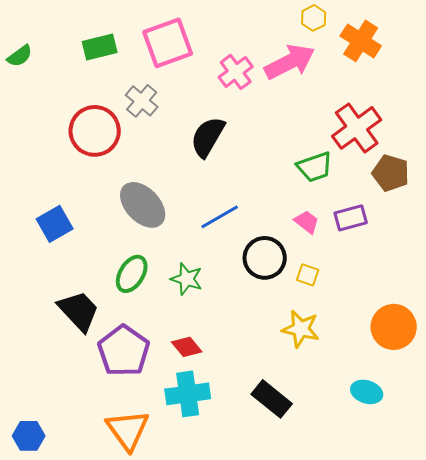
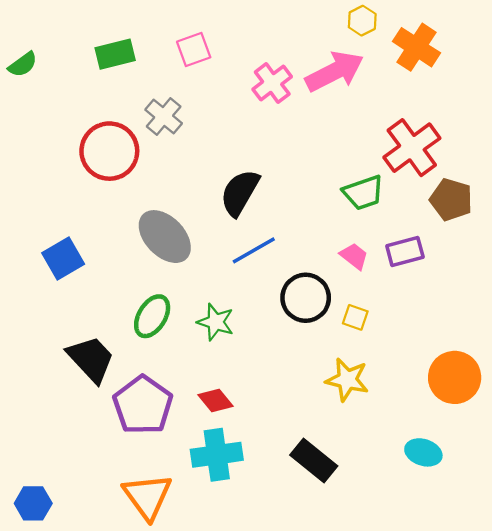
pink square: (168, 43) -> (194, 49), size x0.6
black semicircle: (208, 137) -> (240, 193), moved

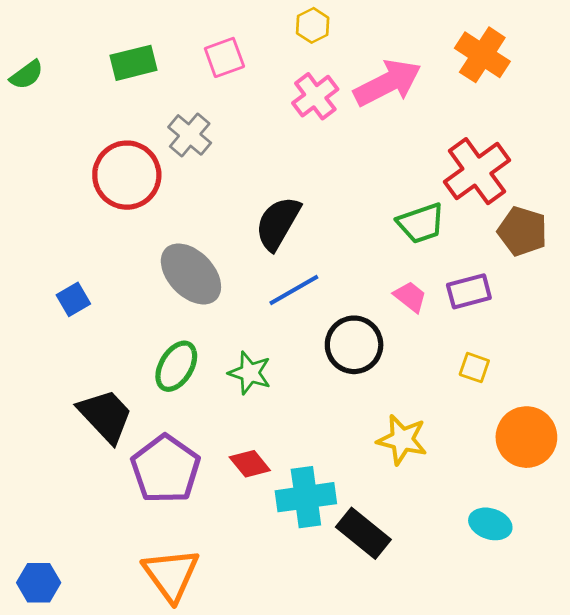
yellow hexagon: (362, 21) -> (313, 25), moved
blue square: (63, 258) -> (73, 299), size x0.7
yellow square: (355, 317) -> (474, 368), moved
cyan cross: (217, 455) -> (306, 497), moved

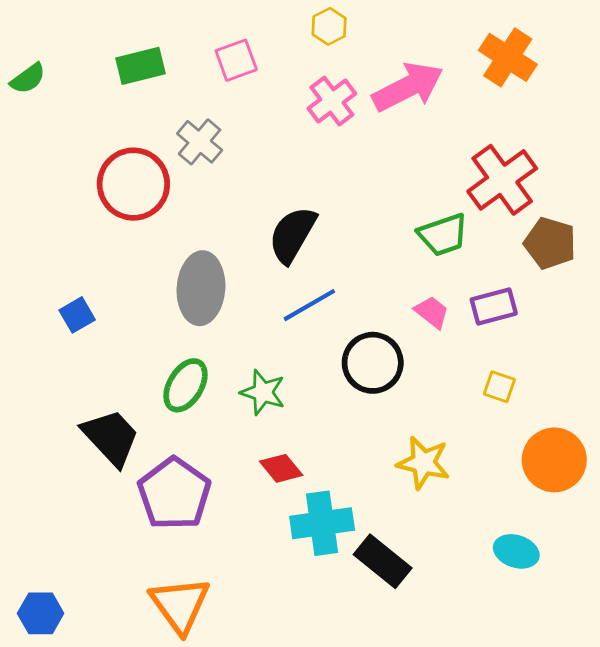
gray ellipse: (191, 274) -> (201, 288), turned 48
red diamond: (250, 464) -> (281, 468), moved

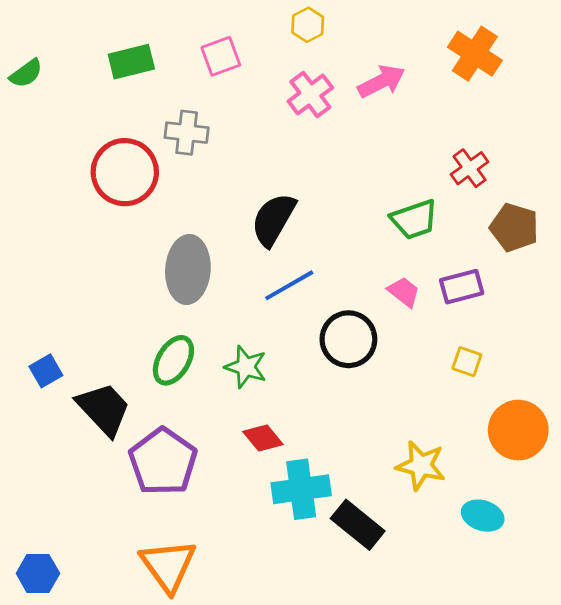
pink arrow: (408, 87) -> (381, 81), size x0.7
gray cross: (200, 142) -> (187, 133), turned -33
red cross: (502, 180) -> (470, 168), size x0.6
blue square: (77, 315) -> (46, 371), moved
yellow star: (423, 463) -> (421, 466), moved

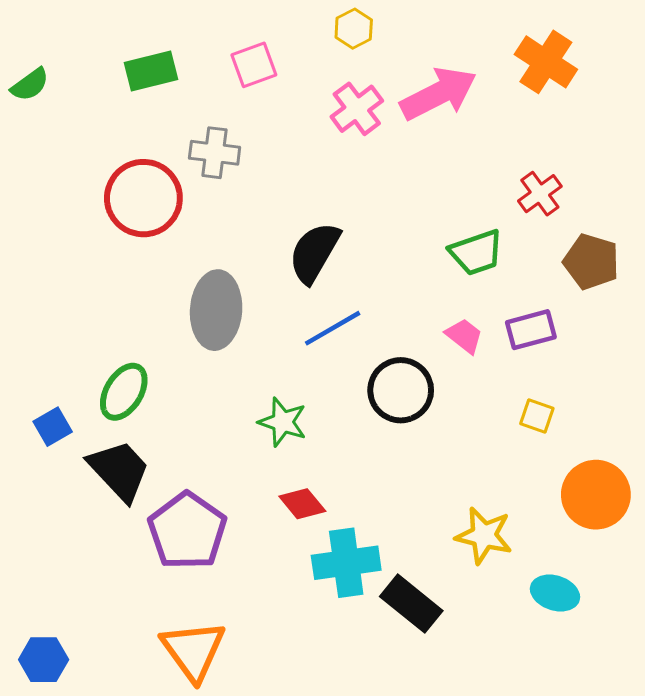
pink arrow: (381, 81) -> (438, 94), size x1.4
green ellipse: (173, 360) -> (124, 392), moved

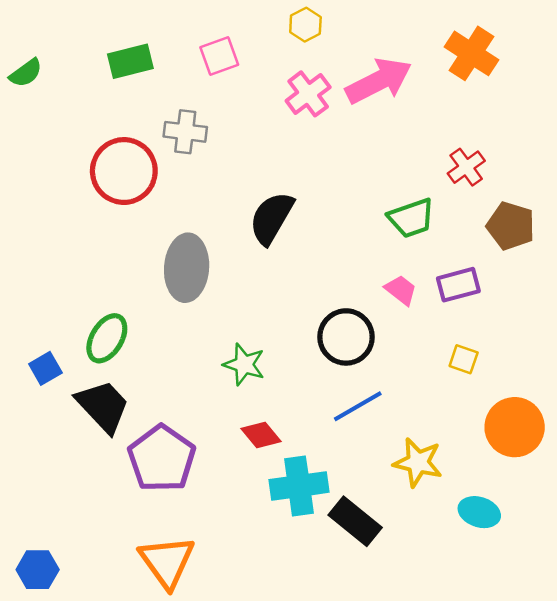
blue line: (333, 328) -> (358, 406), moved

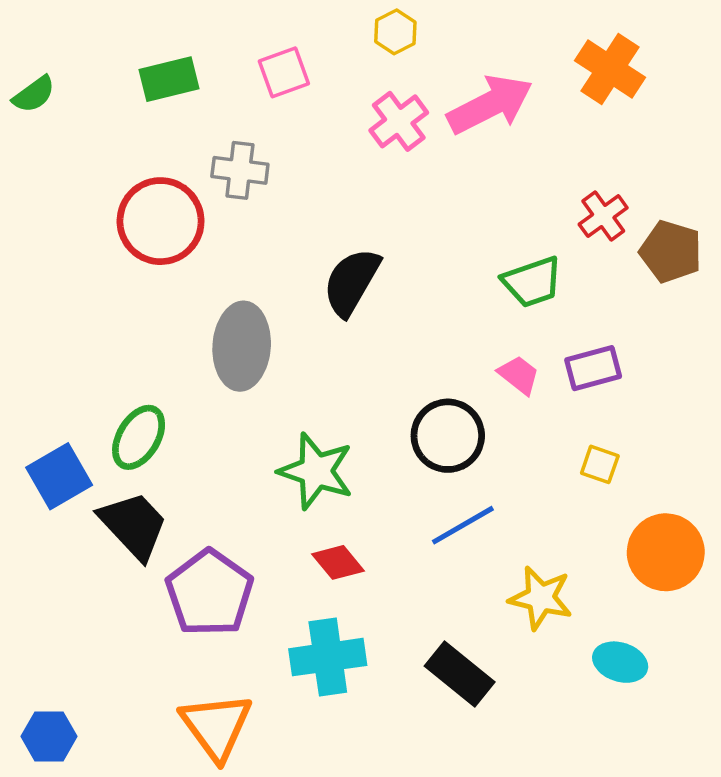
brown pentagon: (511, 226) -> (671, 251), moved
green star: (244, 364) -> (316, 471), size x1.4
blue square: (45, 368) -> (59, 476), size x1.5
cyan cross: (299, 486) -> (328, 657), moved

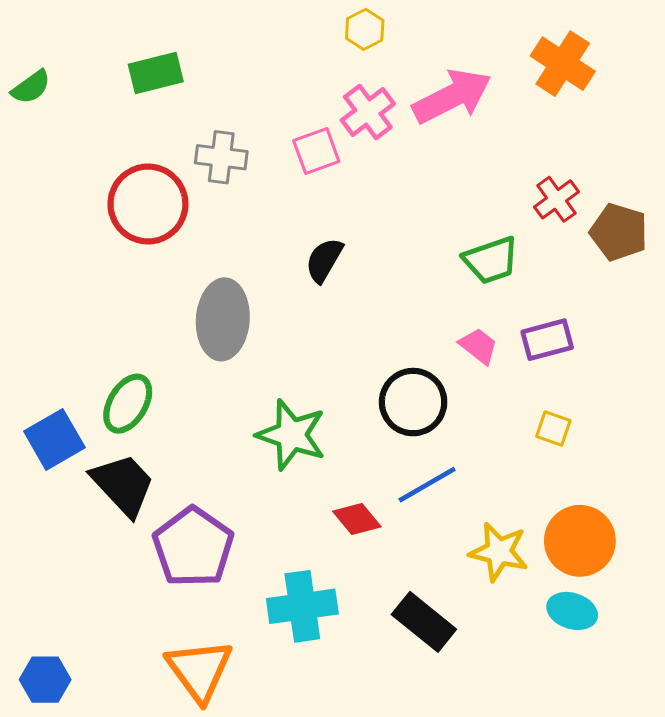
pink square: (284, 72) -> (316, 151), moved
black semicircle: (351, 282) -> (324, 260), size x0.7
orange circle: (666, 552) -> (580, 541), moved
red diamond: (338, 562) -> (357, 519), moved

